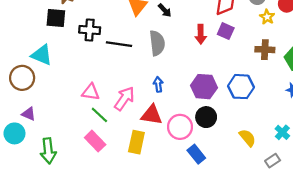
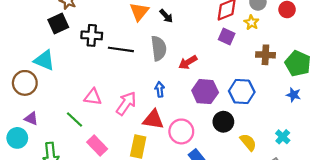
yellow star: (267, 17) -> (251, 22), moved
black square: (56, 18) -> (58, 24), turned -30
red arrow: (201, 34) -> (188, 62), moved, turned 60
green line: (99, 115) -> (74, 120), moved
black circle: (206, 117) -> (223, 122), moved

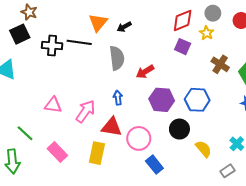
black arrow: (166, 16) -> (124, 27), turned 104
black line: (121, 49) -> (79, 42), moved
brown cross: (265, 55) -> (220, 64), turned 30
green line: (74, 120) -> (25, 133), moved

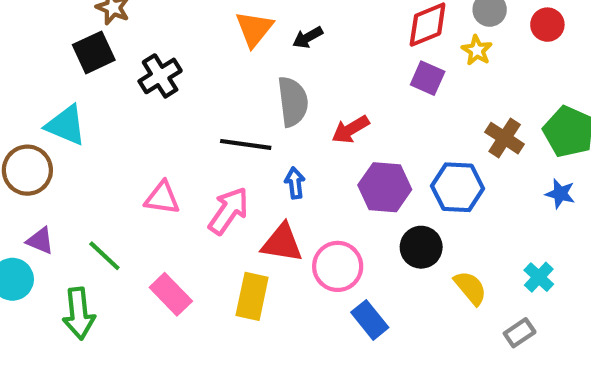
black line: (79, 42) -> (246, 144), moved
black cross: (52, 46) -> (160, 76), turned -36
brown cross: (220, 64) -> (505, 138), moved

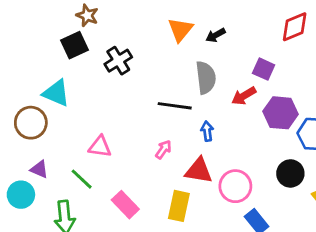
purple square: (428, 78) -> (264, 69), moved
purple hexagon: (385, 187) -> (281, 113), moved
pink triangle: (162, 198) -> (100, 147), moved
pink arrow: (229, 211) -> (163, 149), size x0.6

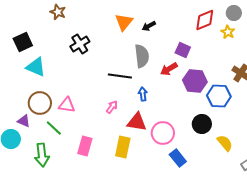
black square: (75, 45) -> (23, 42), moved
brown circle: (31, 123) -> (40, 103), moved
pink rectangle: (125, 205) -> (85, 146), turned 60

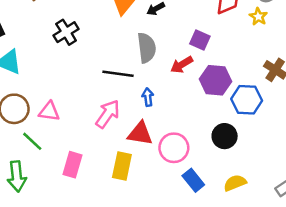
pink arrow: (112, 107) -> (108, 114), size x1.6
yellow semicircle: (225, 143) -> (235, 183), moved, turned -72

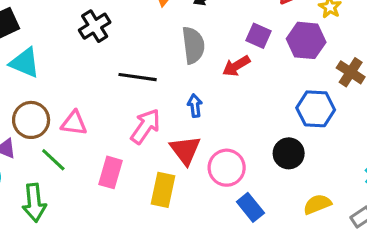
black line: (118, 74) -> (138, 77), moved
purple hexagon: (215, 80) -> (306, 40), moved
red triangle: (140, 133) -> (185, 150), turned 44
pink rectangle: (73, 165) -> (111, 172), moved
yellow semicircle: (235, 183) -> (317, 204), moved

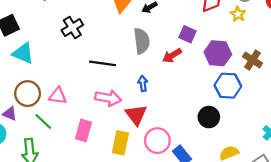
purple hexagon: (306, 40) -> (218, 53), moved
pink arrow: (146, 126) -> (108, 98), turned 65
pink circle: (227, 168) -> (157, 141), moved

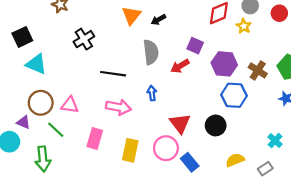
red triangle: (136, 115) -> (180, 123), moved

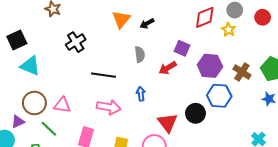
gray semicircle: (151, 52) -> (140, 54), size x0.7
purple triangle: (23, 122) -> (18, 122), turned -48
black circle: (216, 125) -> (195, 113), moved

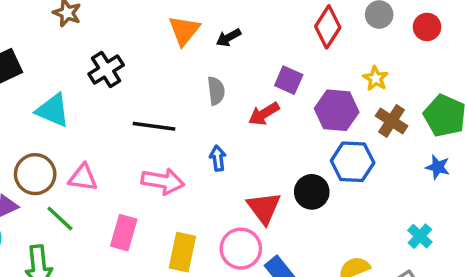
red diamond: (205, 17) -> (328, 27), turned -35
yellow star: (229, 30) -> (376, 78), moved
cyan triangle: (30, 66) -> (53, 110), moved

